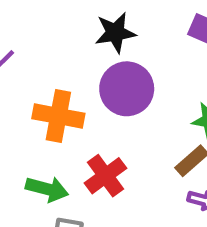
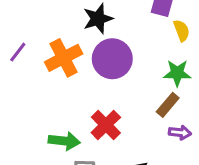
orange cross: (58, 116) -> (64, 58), moved, turned -30

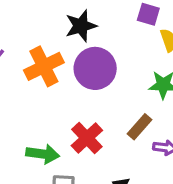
brown rectangle: (168, 105) -> (139, 127), moved

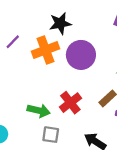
black star: (81, 26) -> (60, 23), moved

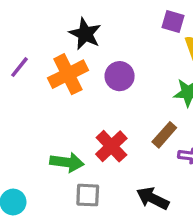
black star: (60, 23) -> (85, 34), turned -30
purple circle: (81, 55) -> (120, 76), size x0.7

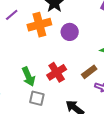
green arrow: (67, 162) -> (28, 77), turned 48

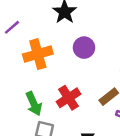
orange cross: (39, 25) -> (38, 54), moved

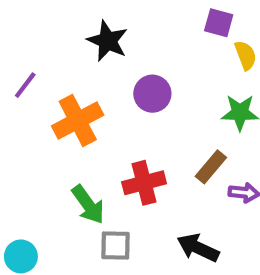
red cross: (69, 98) -> (144, 183), turned 30

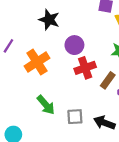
red cross: (144, 183) -> (85, 68), moved
gray square: (115, 245) -> (75, 117), moved

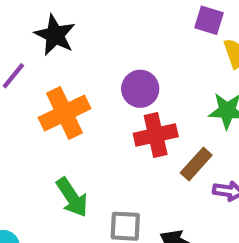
black star: (49, 20) -> (55, 35), moved

